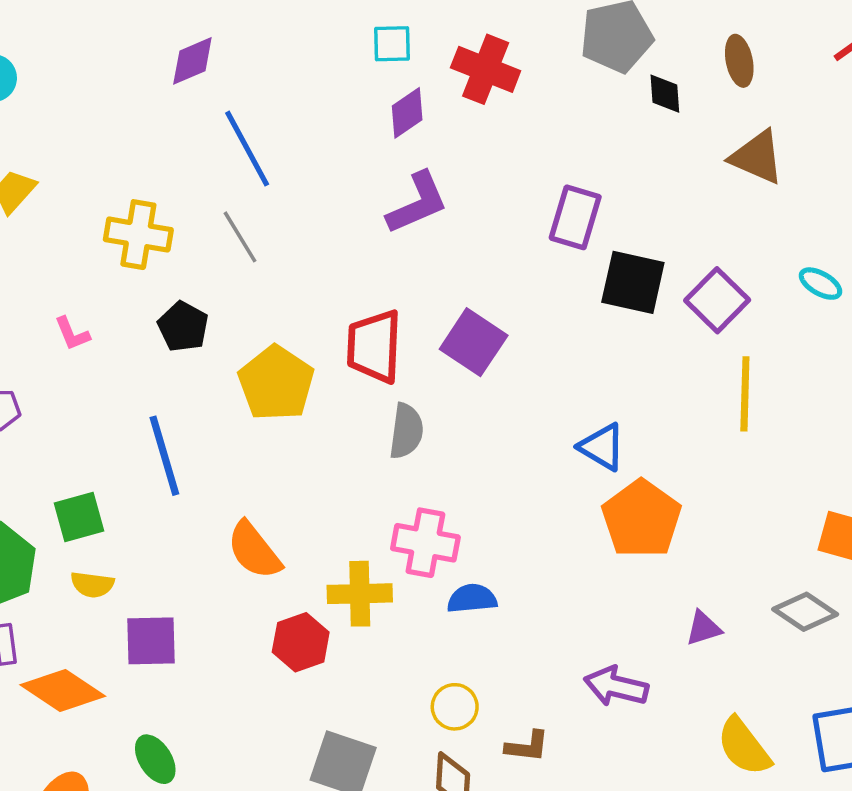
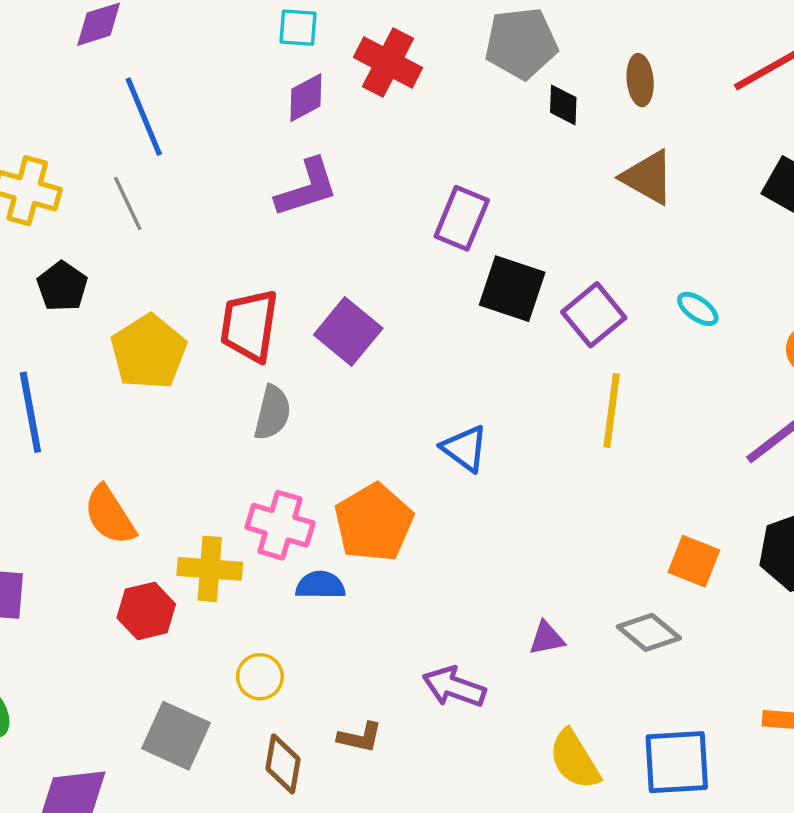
orange pentagon: (642, 519) -> (374, 523), moved
yellow circle: (455, 707) -> (260, 677), moved

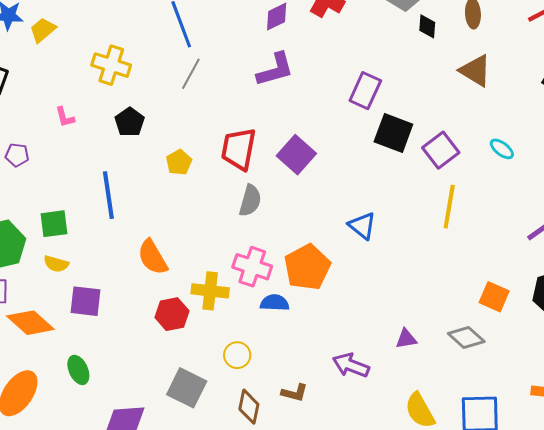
gray line: (128, 203) -> (191, 74), moved, turned 52
yellow pentagon: (149, 352) -> (179, 162), size x0.6

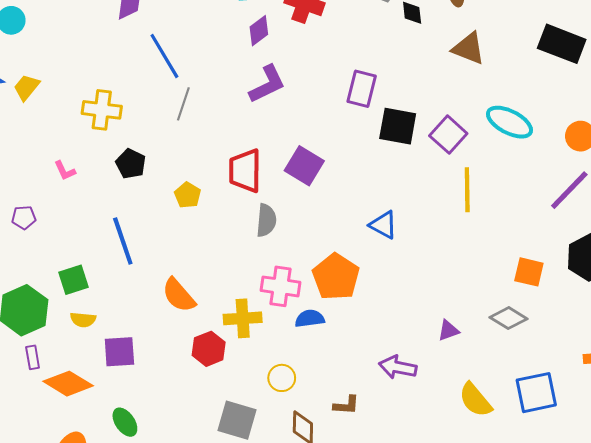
cyan ellipse: (502, 149) -> (509, 122), size x1.8

